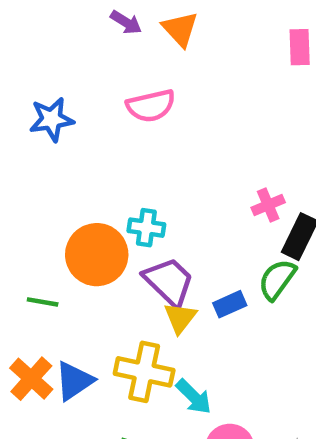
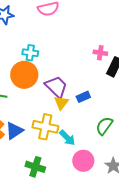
pink cross: (268, 205) -> (100, 53), turned 32
cyan cross: (146, 228) -> (30, 53), moved
green semicircle: (277, 279) -> (104, 126), moved

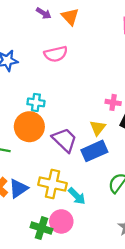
blue rectangle: (83, 97) -> (94, 151), size x1.6
yellow triangle: (61, 103) -> (98, 128), moved
pink circle: (83, 161) -> (61, 221), moved

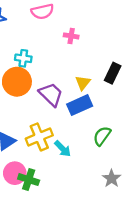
pink cross: (113, 102) -> (71, 36), moved
yellow cross: (52, 184) -> (39, 137), turned -35
pink circle: (61, 221) -> (15, 173), moved

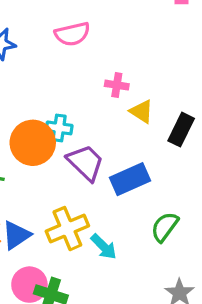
pink cross: (71, 36) -> (117, 85), moved
cyan cross: (23, 58) -> (59, 128), moved
yellow triangle: (83, 83) -> (142, 111), moved, turned -35

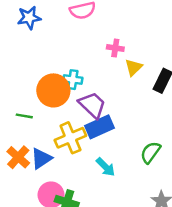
yellow triangle: (142, 111) -> (134, 67), turned 42
blue rectangle: (130, 179) -> (100, 127), moved
yellow cross: (67, 229) -> (70, 138), moved

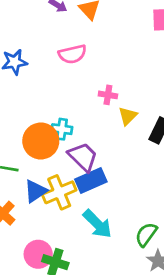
green semicircle: (150, 152) -> (146, 234), moved
blue triangle: (41, 158) -> (36, 191), moved
cyan arrow: (106, 167) -> (97, 224), size x1.4

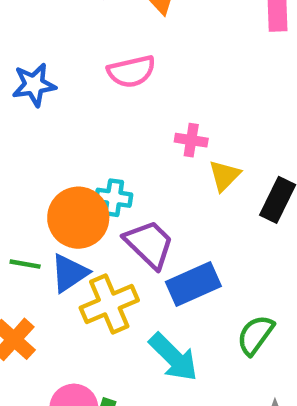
blue rectangle: (91, 181) -> (193, 284), moved
blue triangle: (36, 191) -> (69, 273), moved
green semicircle: (146, 234) -> (255, 335), moved

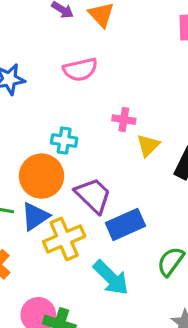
cyan cross: (114, 198) -> (64, 141), moved

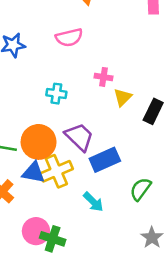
orange circle: (42, 176) -> (39, 142), moved
blue triangle: (35, 216) -> (33, 173), moved, turned 45
cyan arrow: (111, 278) -> (93, 202), size x0.7

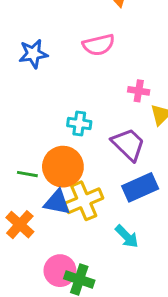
cyan cross: (56, 94) -> (79, 124), moved
purple trapezoid: (79, 137) -> (128, 144), moved

